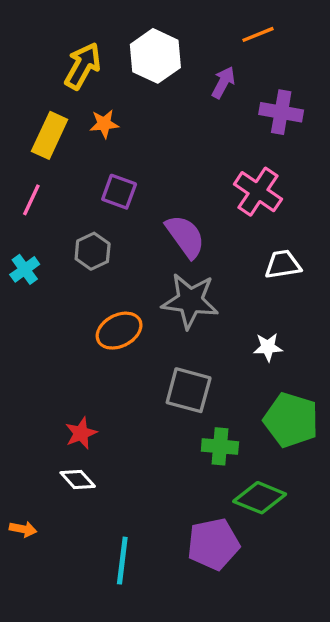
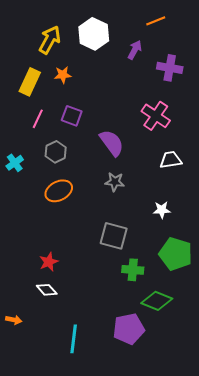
pink line: (31, 200) -> (38, 119), moved
gray star: (190, 301) -> (115, 182), size x0.6
orange ellipse: (119, 331) -> (59, 191), moved

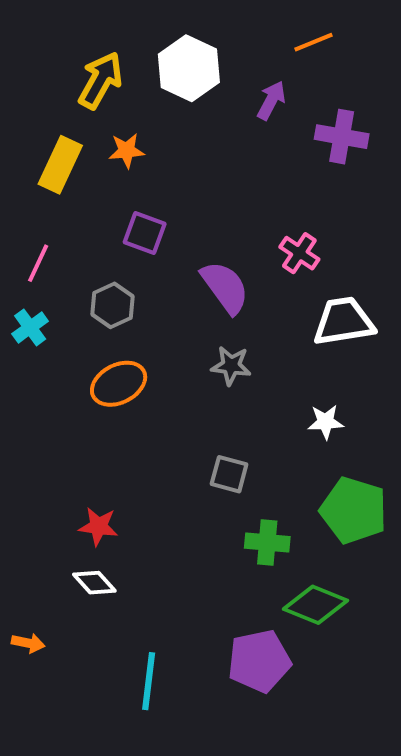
pink cross: (156, 116) -> (299, 253), moved, size x0.7
pink line: (38, 119) -> (38, 263), moved
white trapezoid: (171, 160) -> (344, 321), size x1.4
gray square: (114, 236) -> (229, 474), size x0.7
red star: (49, 262) -> (98, 526), turned 30

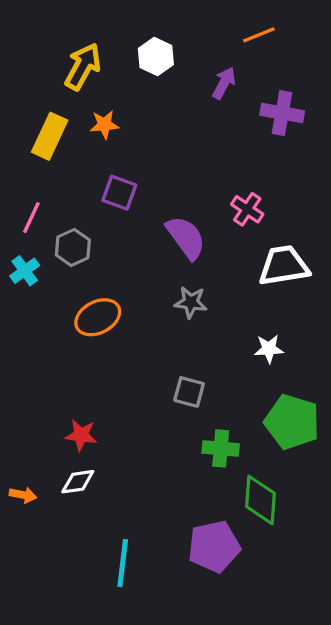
white hexagon: (189, 68) -> (156, 56), size x0.7
gray hexagon: (113, 305) -> (73, 247), moved
white diamond: (94, 583) -> (78, 482), turned -56
green diamond: (315, 605) -> (261, 500), turned 72
orange arrow: (28, 643) -> (23, 495), moved

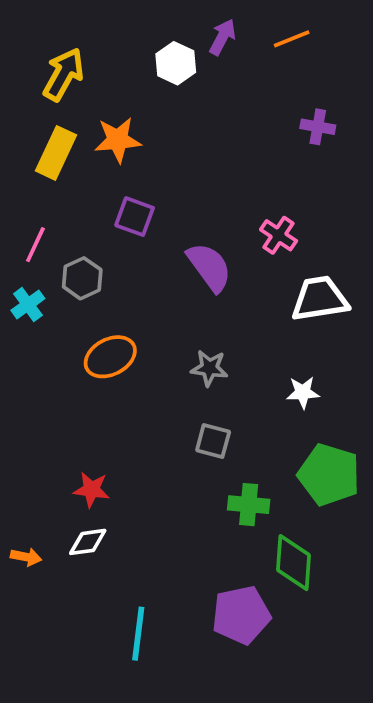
yellow arrow: (83, 66) -> (63, 74), moved
purple arrow: (224, 83) -> (222, 37), moved
purple cross: (282, 113) -> (318, 127), size x0.7
orange star: (104, 125) -> (118, 140), size x1.4
gray star: (191, 302) -> (209, 368), moved

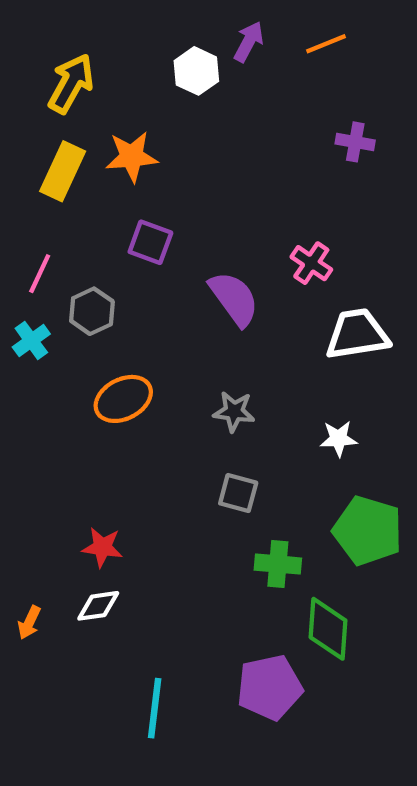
orange arrow: (26, 557) -> (29, 623), turned 104

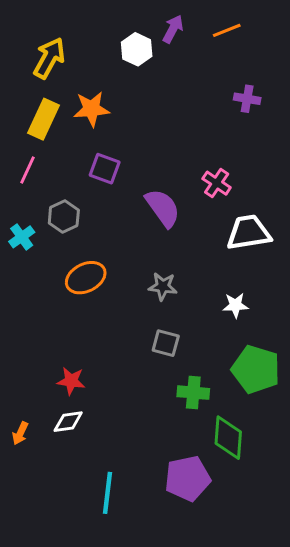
pink line: (40, 274) -> (27, 170), moved

